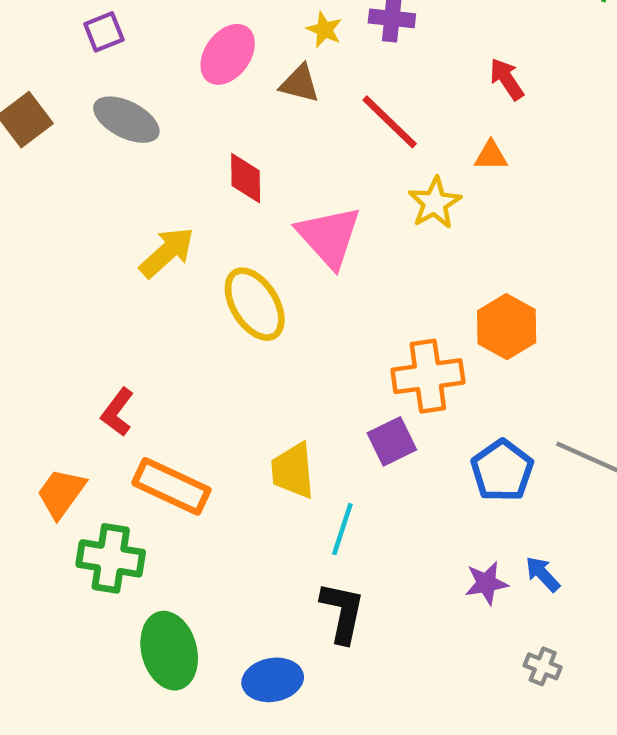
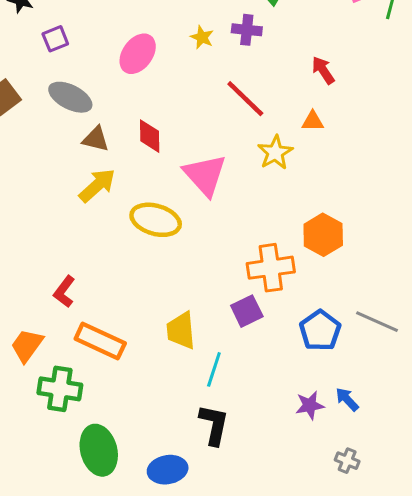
brown triangle: (300, 84) -> (96, 139), moved
yellow ellipse: (255, 304) -> (156, 220), turned -42

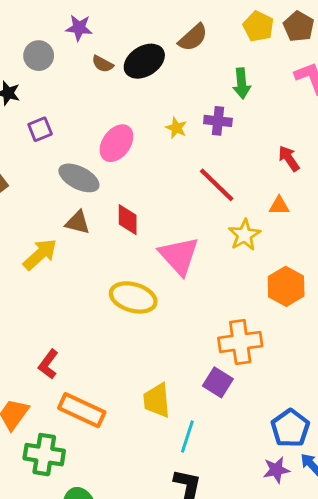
gray ellipse: (70, 97) -> (79, 178), moved
yellow arrow: (97, 185) -> (40, 254), moved
orange hexagon: (323, 235) -> (286, 286), moved
purple square: (247, 311) -> (218, 382), turned -32
blue pentagon: (320, 331) -> (290, 428), moved

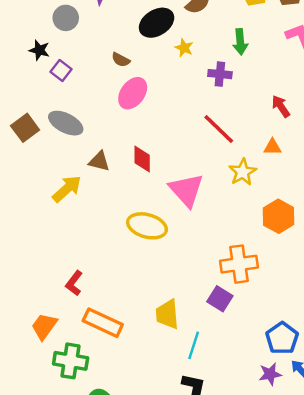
brown semicircle: (103, 64) -> (121, 60), moved
yellow star: (176, 128) -> (184, 48), moved
purple square: (40, 129) -> (61, 70), moved, turned -30
gray ellipse: (79, 178) -> (66, 123), moved

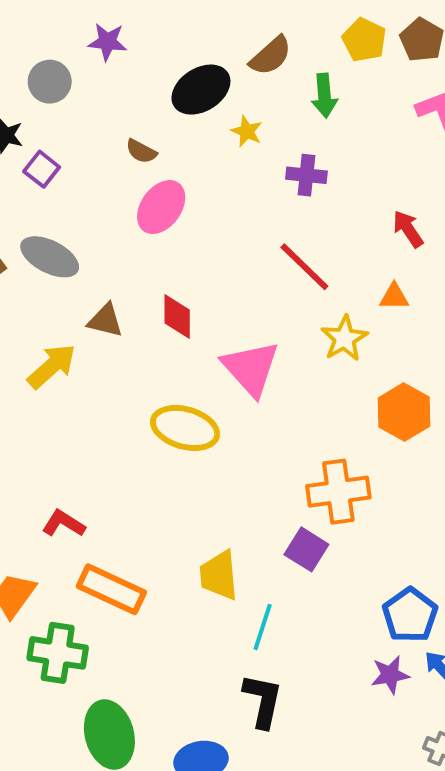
green arrow: (240, 42) -> (324, 96), moved
red L-shape: (74, 283) -> (64, 524), turned 85

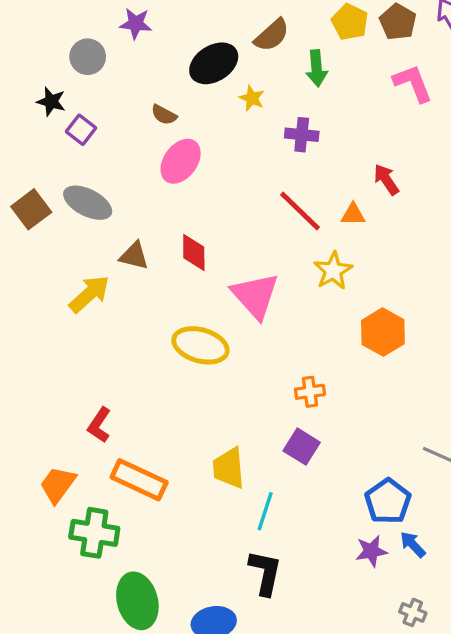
orange triangle: (394, 297) -> (353, 214), moved
orange cross: (338, 492) -> (310, 392), moved, size x0.6
red L-shape: (64, 524) -> (99, 425), turned -88

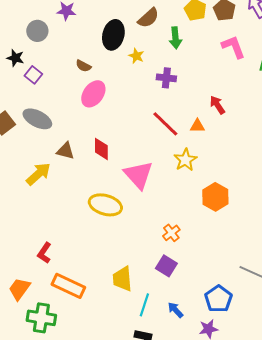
black ellipse: (214, 63) -> (113, 35), turned -44
orange cross: (310, 392) -> (171, 233), turned -30
blue arrow: (413, 544) -> (175, 310), moved

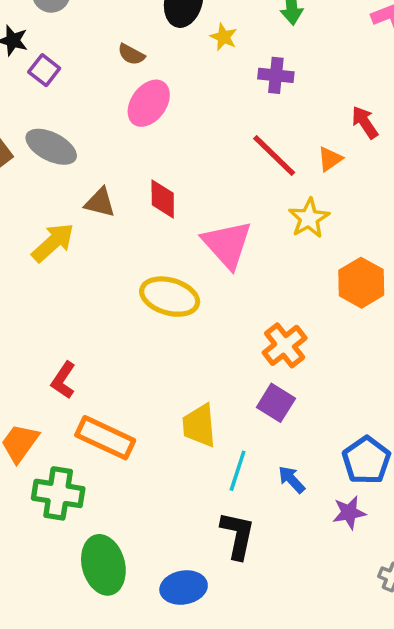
orange triangle: (197, 126) -> (330, 159), turned -35
orange cross: (171, 233) -> (285, 345), size x1.4

